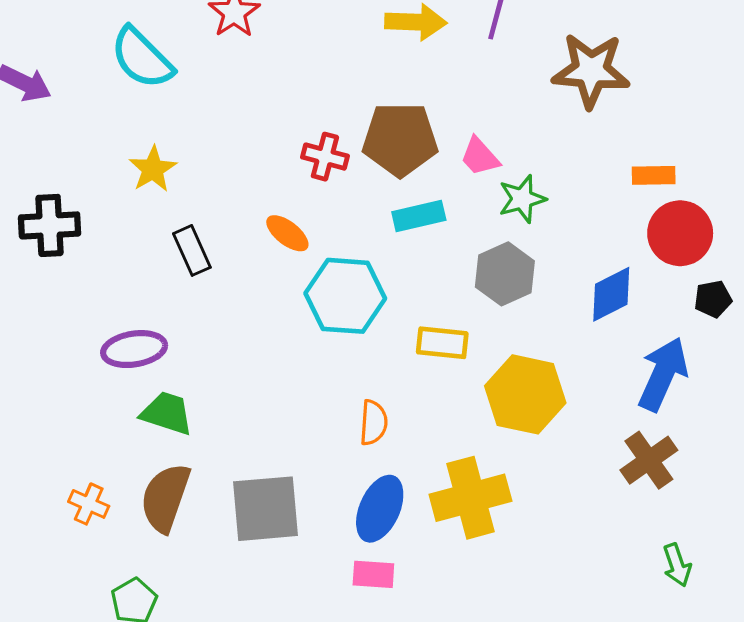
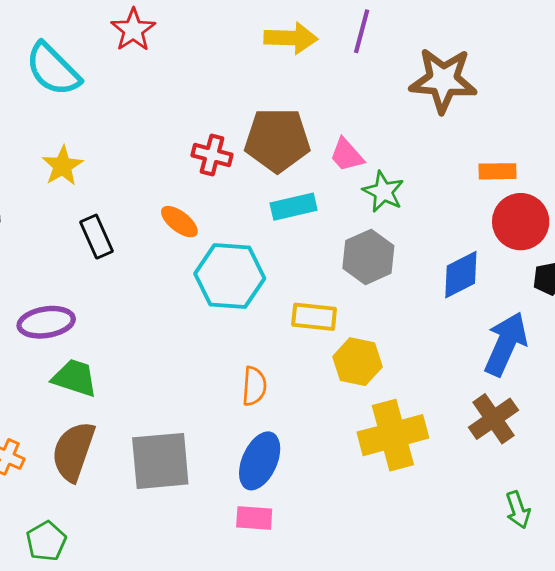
green star: (522, 199) -> (383, 192), turned -30
yellow hexagon: (525, 394) -> (358, 362), moved, size x0.7
yellow cross: (470, 498) -> (393, 435), moved

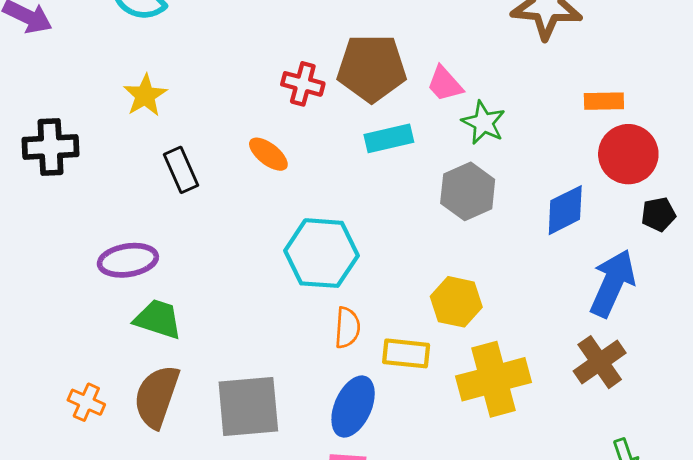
cyan hexagon: (230, 276) -> (321, 253), moved
yellow rectangle: (314, 317) -> (406, 353), moved

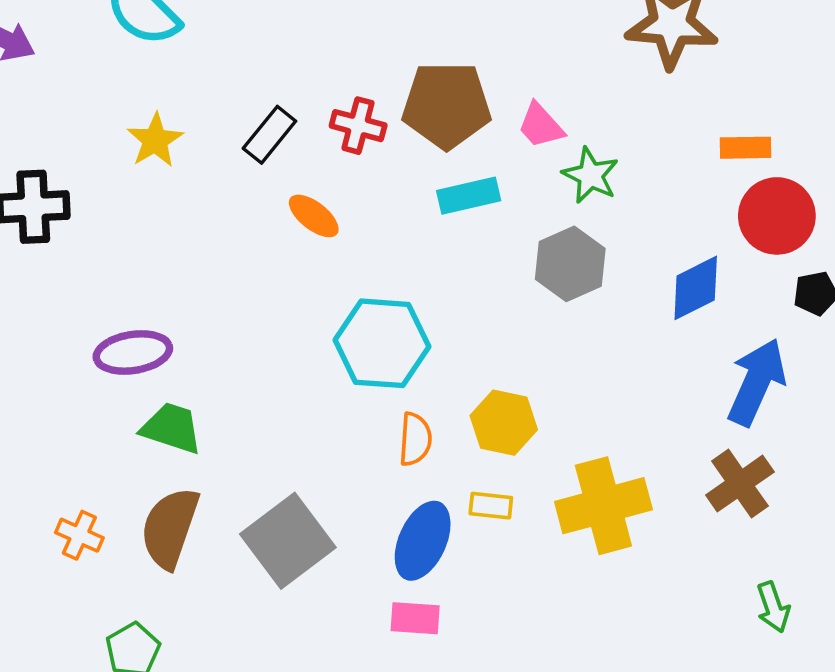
black rectangle: (181, 170) -> (269, 135), moved, turned 63
yellow hexagon: (456, 302) -> (504, 423), moved
yellow rectangle: (406, 353) -> (491, 506), moved, size x0.7
gray square: (248, 407) -> (288, 541), turned -32

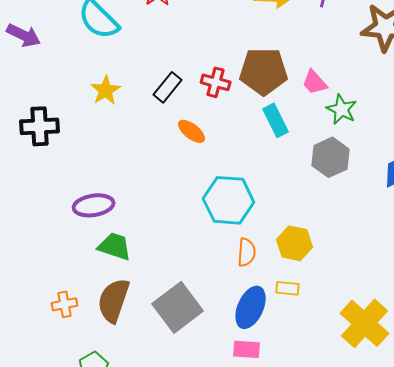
cyan rectangle: (469, 196) -> (276, 120), turned 76
yellow cross: (603, 506) -> (365, 323), moved, turned -33
orange cross: (79, 535) -> (65, 304), turned -35

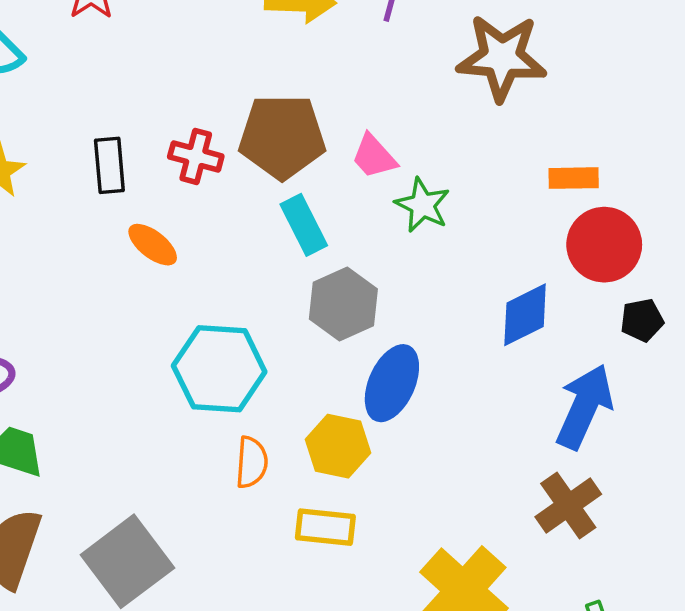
black rectangle: (168, 87) -> (109, 165), turned -44
gray hexagon: (331, 157) -> (343, 304), moved
yellow rectangle: (288, 288) -> (325, 527), size x1.4
blue ellipse: (251, 307) -> (392, 383), moved

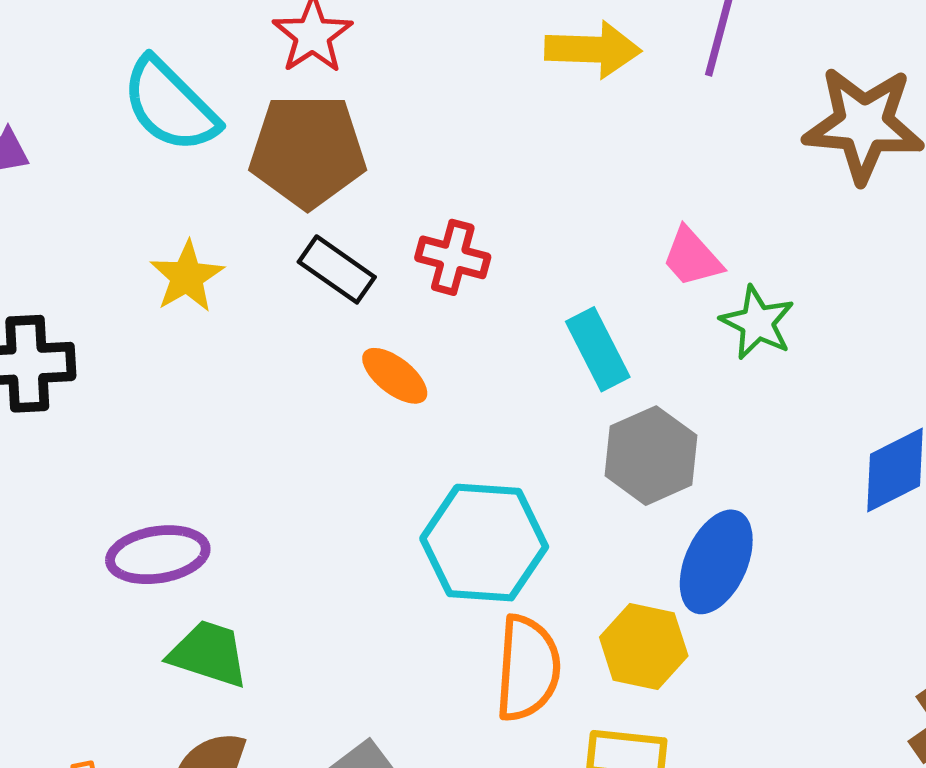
brown pentagon: (282, 137) -> (308, 151), moved
black rectangle: (109, 165) -> (337, 269), turned -50
orange semicircle: (252, 462) -> (528, 668), size x1.5

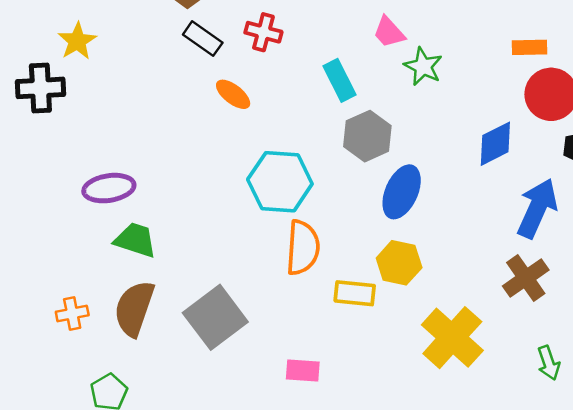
yellow star: (187, 277) -> (77, 41), moved
yellow hexagon: (644, 646) -> (399, 263), moved

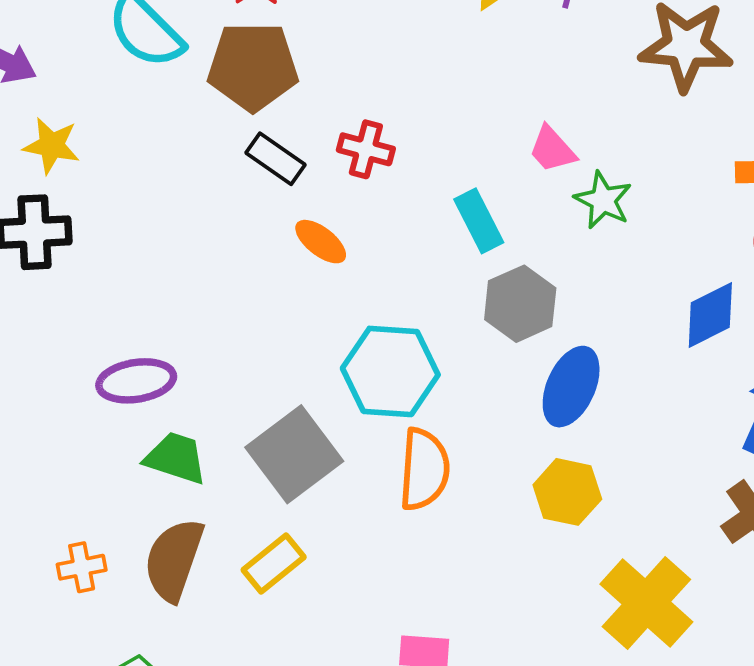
yellow star: (77, 41) -> (51, 146), moved, turned -30
yellow rectangle: (355, 293) -> (274, 563), moved, turned -45
gray square: (215, 317) -> (294, 454), moved

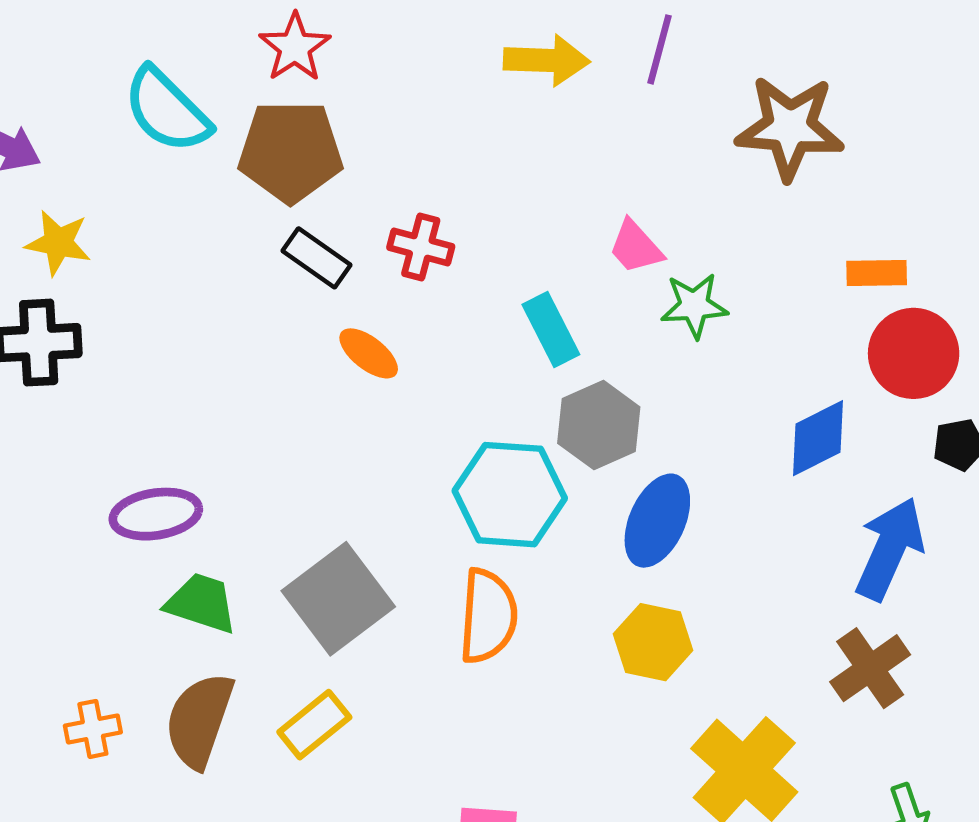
green star: (603, 200) -> (694, 306), turned -30
cyan hexagon: (390, 371) -> (510, 495), moved

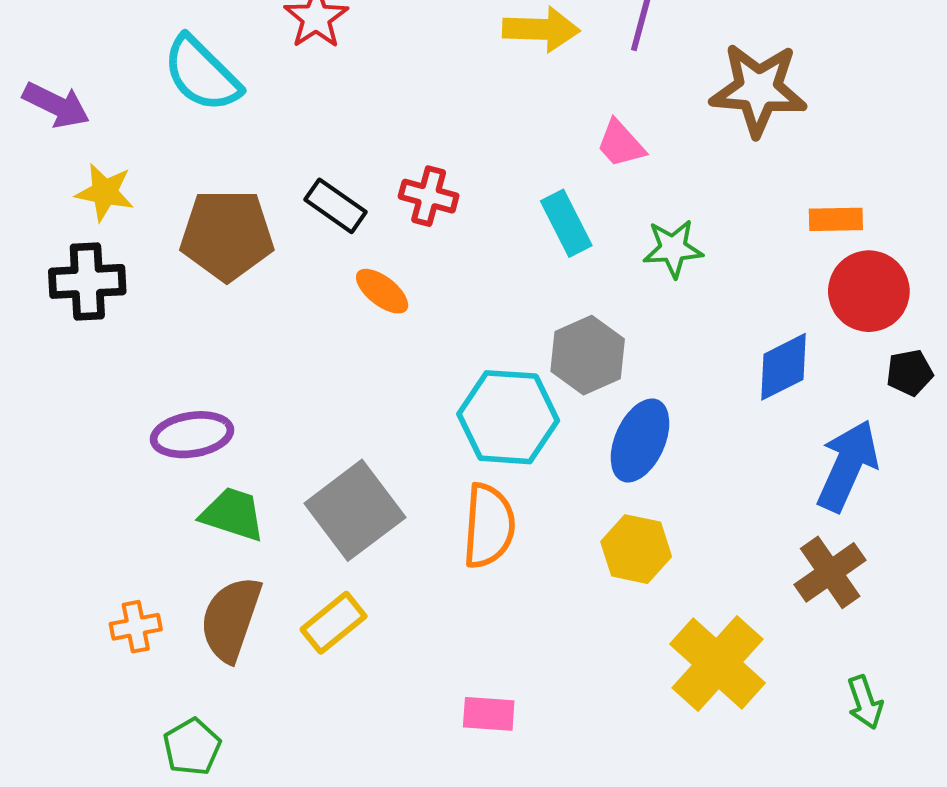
brown pentagon: (290, 152) -> (227, 235), moved
pink trapezoid: (636, 247) -> (621, 144), moved
cyan rectangle: (551, 330) -> (566, 223), moved

